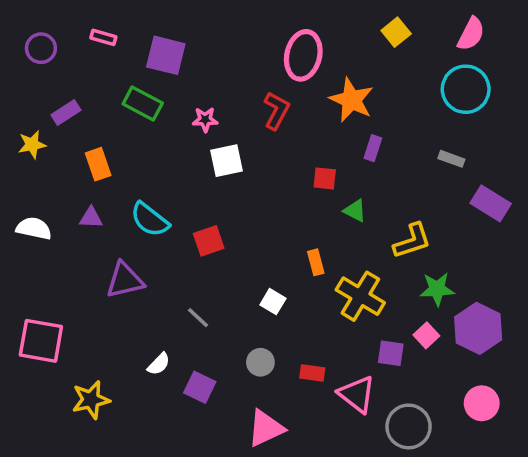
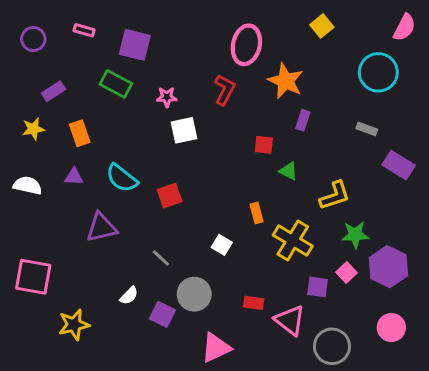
pink semicircle: (471, 34) -> (404, 27), moved
yellow star: (32, 145) -> (33, 129), moved
gray circle: (260, 362) -> (194, 294), moved, size x1.5

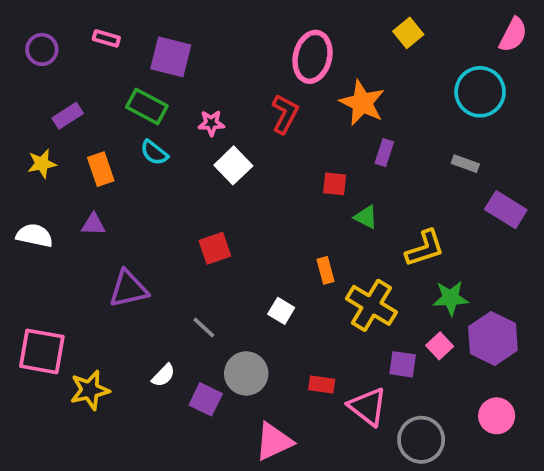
white square: (184, 130) -> (233, 165), turned -32
cyan semicircle: (122, 178) -> (154, 153), moved, size x0.7
yellow star: (74, 325) -> (90, 390), moved

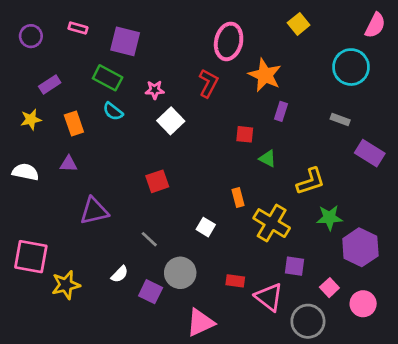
pink square: (440, 346) -> (329, 288), moved

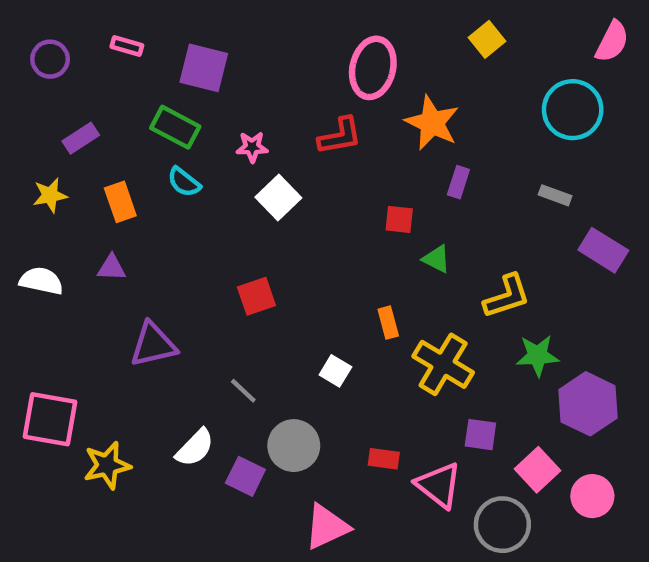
red L-shape: (208, 83) -> (340, 136), turned 52
white semicircle: (120, 274) -> (195, 448), size x1.4
pink square: (329, 288) -> (537, 470), size x1.4

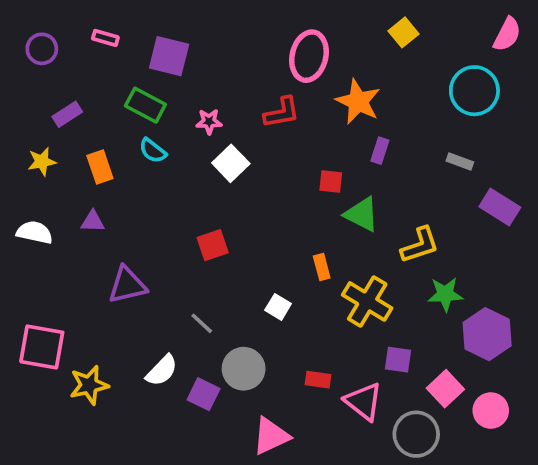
green triangle: (436, 259) -> (362, 214), size x1.5

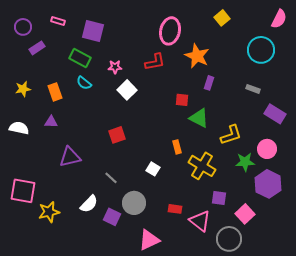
purple rectangle: (67, 114) -> (37, 48), moved
pink circle: (491, 411) -> (267, 149), moved

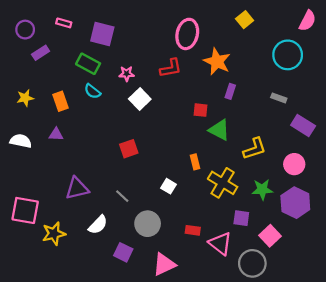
purple triangle: (70, 157) -> (77, 188), moved
green star: (245, 162) -> (262, 189), moved
purple square: (112, 217) -> (123, 252), moved

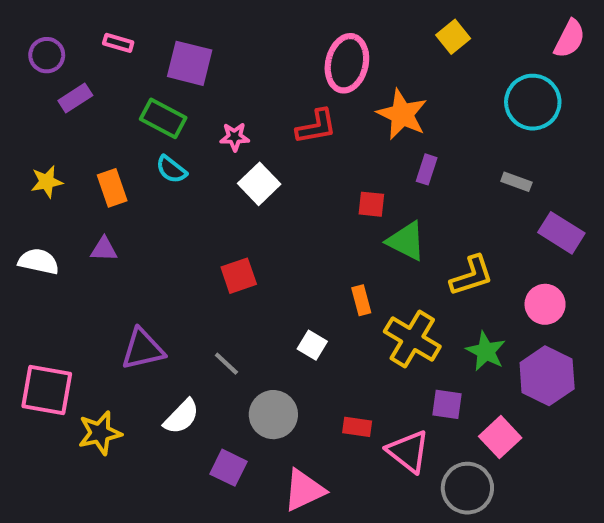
green star: (262, 189) -> (486, 351), turned 30

